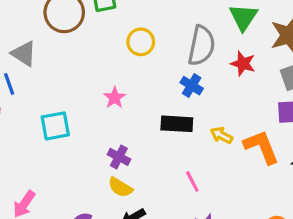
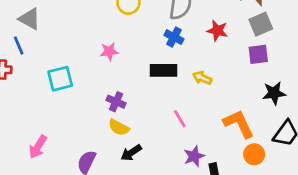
red star: (243, 64) -> (217, 31), moved
pink star: (115, 98) -> (109, 51), turned 30
orange L-shape: (261, 147) -> (239, 124), moved

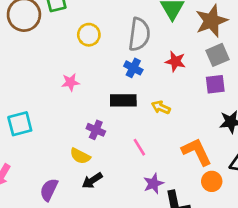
cyan square: (60, 79) -> (20, 124), moved
purple cross: (116, 102) -> (96, 130), moved

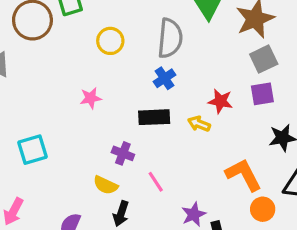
red star: (175, 61) -> (220, 101), moved
blue cross: (133, 68) -> (165, 78), turned 30
pink line: (139, 147) -> (156, 182), moved
black arrow: (92, 181) -> (121, 214), turned -36

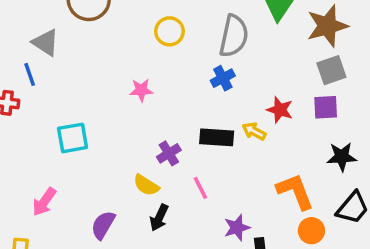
black rectangle: (154, 117) -> (217, 137), moved
purple cross: (123, 153) -> (169, 153), turned 30

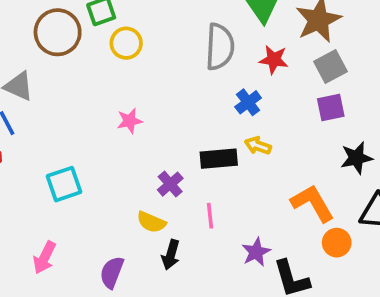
yellow circle: (169, 31) -> (126, 43), moved
blue cross: (223, 78) -> (248, 102), moved
red star: (280, 110) -> (274, 60), moved
pink line: (200, 188) -> (210, 216), turned 30

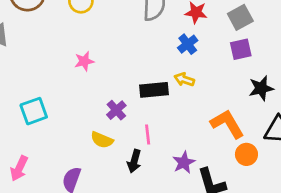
blue cross: (248, 102) -> (188, 44), moved
black arrow: (171, 255) -> (134, 161), moved

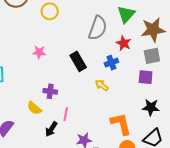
black rectangle: (154, 90) -> (78, 61), moved, turned 48
purple cross: (116, 110) -> (50, 91), turned 32

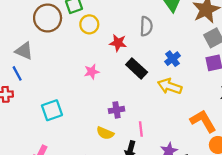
gray semicircle: (98, 28) -> (146, 26), size x0.7
red star: (124, 43) -> (118, 43), moved
yellow arrow: (102, 85) -> (170, 86), size x1.5

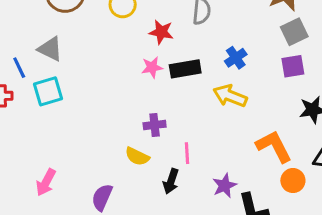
gray triangle: (24, 51) -> (50, 49), moved
black rectangle: (137, 68) -> (185, 69), turned -55
pink star: (92, 72) -> (152, 67), moved
cyan square: (52, 110) -> (48, 91), moved

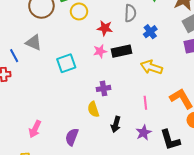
blue cross: (236, 58) -> (150, 32), moved
cyan square: (48, 91) -> (66, 63), moved
pink line: (187, 153) -> (145, 103), moved
yellow semicircle: (137, 156) -> (93, 109), turned 49
purple star: (225, 186) -> (144, 133), moved

